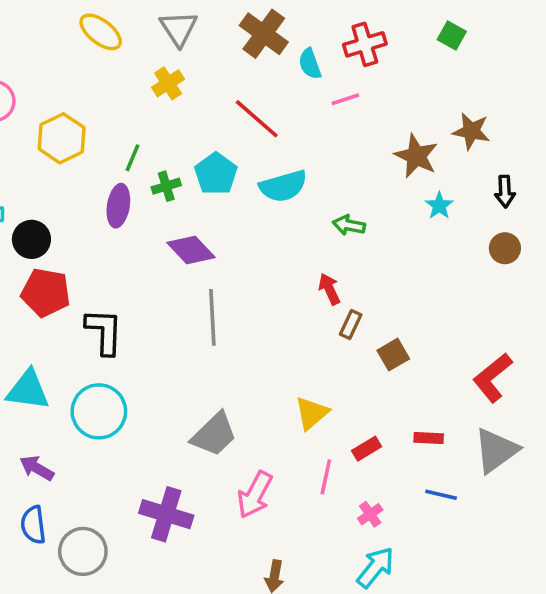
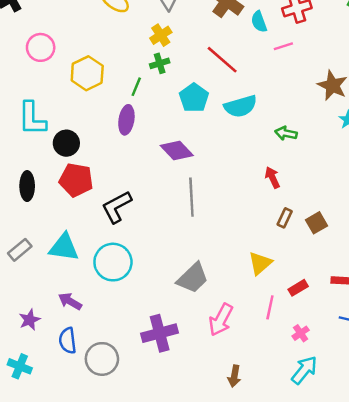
green cross: (166, 186) -> (160, 63), moved
brown rectangle: (351, 324) -> (285, 218), moved
black L-shape: (104, 332) -> (117, 207), turned -120
purple cross: (166, 514) -> (160, 333), turned -32

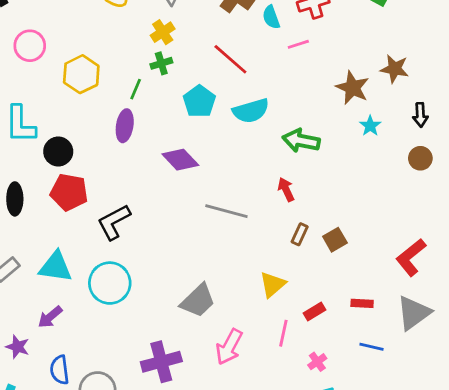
green arrow: (286, 133) -> (301, 141), size x1.5
gray line: (191, 197) -> (226, 211), moved, turned -72
purple arrow: (70, 301) -> (50, 317), moved, turned -70
purple star: (30, 320) -> (18, 347), turned -30

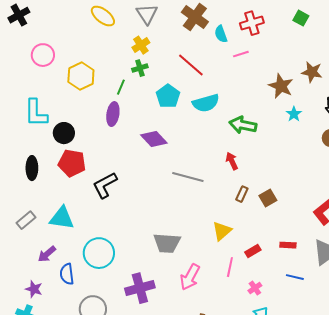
cyan circle: (110, 283) -> (99, 253), moved
gray trapezoid: (198, 301) -> (167, 243), turned 48
purple arrow: (50, 317) -> (47, 254), moved
purple star: (18, 347) -> (34, 289), moved
blue semicircle: (60, 370) -> (67, 274), moved

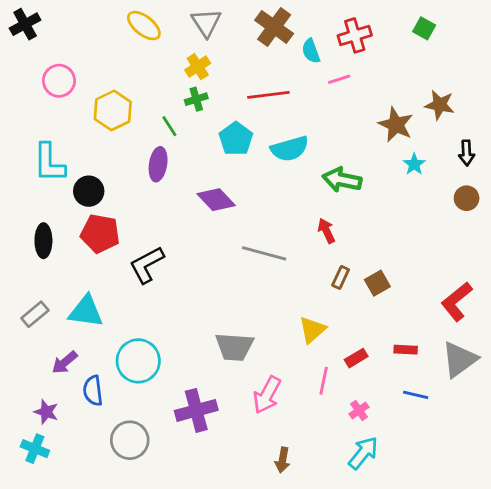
red line: (191, 65) -> (268, 95), turned -48
green line: (121, 87) -> (169, 126), turned -56

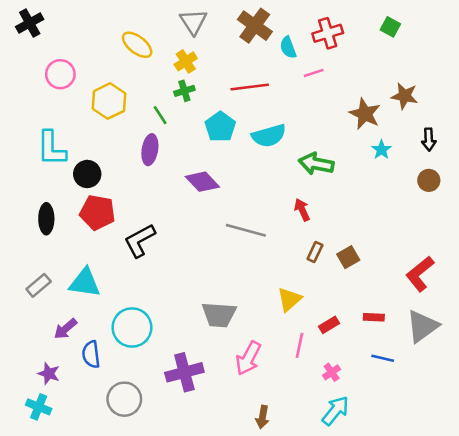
yellow ellipse: (144, 26) -> (137, 45), moved

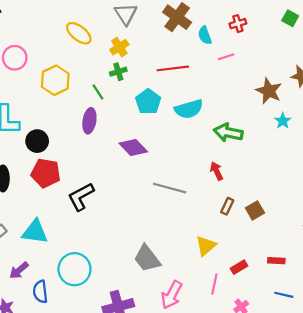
red cross: (328, 33) -> (238, 24), size x0.7
gray trapezoid: (219, 315) -> (147, 259), turned 48

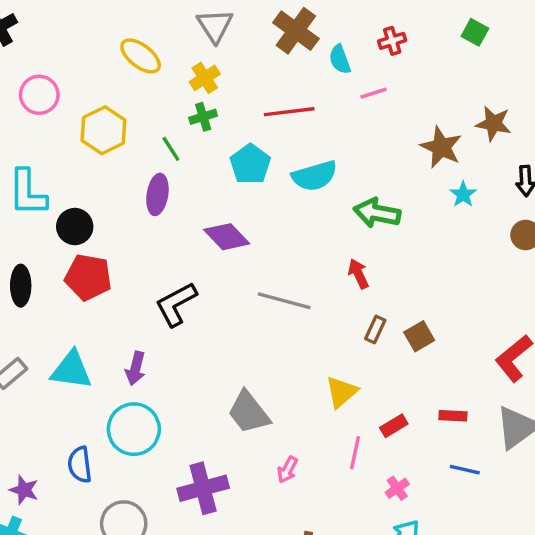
black L-shape: (81, 197) -> (176, 304), moved
purple arrow: (19, 270) -> (136, 368), moved, turned -36
pink arrow: (172, 295) -> (287, 470), size x0.6

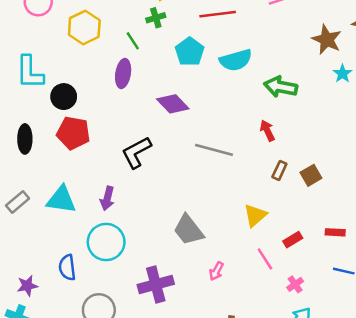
pink line: (355, 453) -> (265, 259), turned -45
purple star: (24, 490) -> (27, 286), turned -30

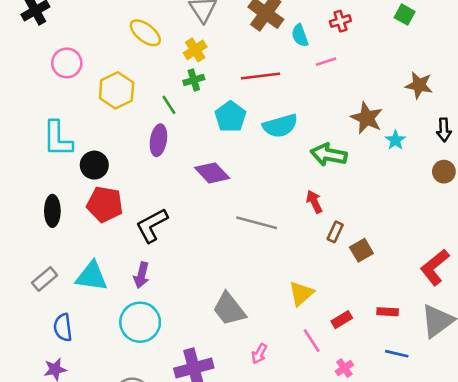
brown star: (327, 40) -> (367, 118), moved
black L-shape: (136, 152) -> (152, 225), moved
brown rectangle: (279, 170) -> (335, 232), moved
blue semicircle: (67, 267) -> (63, 327), moved

